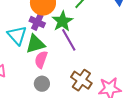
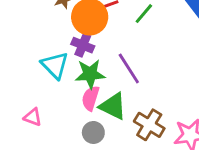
green star: (62, 21) -> (90, 74), moved, turned 30
green triangle: (35, 44) -> (113, 106), moved, turned 45

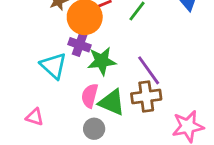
purple line: (129, 68) -> (149, 70), moved
green star: (90, 74) -> (102, 61), moved
brown cross: (149, 125) -> (146, 96), moved, turned -36

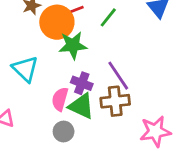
purple cross: (79, 45) -> (82, 83), moved
green star: (102, 61) -> (73, 45), moved

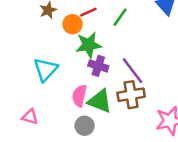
orange circle: (57, 22) -> (73, 24), size x0.6
cyan triangle: (25, 69) -> (46, 69), turned 32
purple cross: (82, 83) -> (98, 66), moved

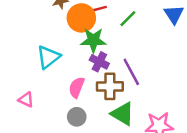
orange circle: (73, 24) -> (81, 18), size x1.5
brown cross: (131, 95) -> (110, 86), moved
green triangle: (100, 101) -> (123, 114), moved

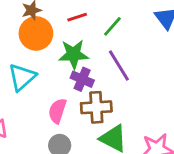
orange circle: (81, 18) -> (36, 33), moved
purple line: (131, 72) -> (119, 66), moved

